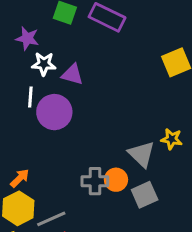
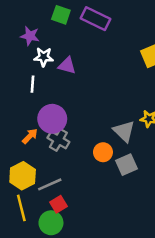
purple circle: (54, 112) -> (52, 119), moved
orange arrow: (20, 178) -> (30, 136), moved
gray cross: (95, 181) -> (58, 140), moved, turned 30

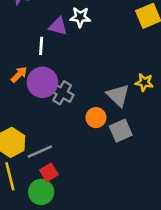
white star: (44, 57) -> (80, 17), moved
white line: (32, 84) -> (41, 46), moved
orange arrow: (30, 136) -> (19, 75), moved
gray cross: (58, 140) -> (62, 93), moved

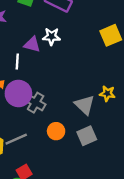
orange circle: (96, 118) -> (56, 131), moved
gray line: (40, 152) -> (16, 139), moved

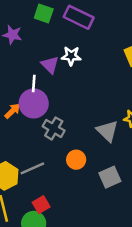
purple triangle: (32, 44) -> (50, 65), turned 30
purple circle: (18, 94) -> (34, 103), moved
gray square: (87, 136) -> (110, 177), moved

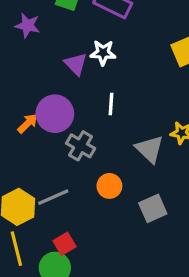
white line: (34, 83) -> (111, 104), moved

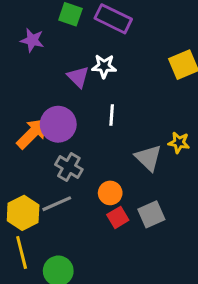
orange arrow: (28, 123) -> (32, 133), size x1.6
gray cross: (81, 146) -> (69, 167), moved
red square: (64, 244) -> (118, 217), moved

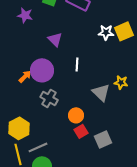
white star: (104, 66) -> (106, 32), moved
orange arrow: (32, 133) -> (25, 76), size x0.6
gray line: (57, 204) -> (38, 147), moved
gray square: (151, 214) -> (103, 139), moved

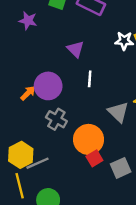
purple triangle: (55, 39) -> (75, 49), moved
orange circle: (76, 115) -> (89, 139), size x1.6
gray line: (38, 147) -> (37, 163), moved

